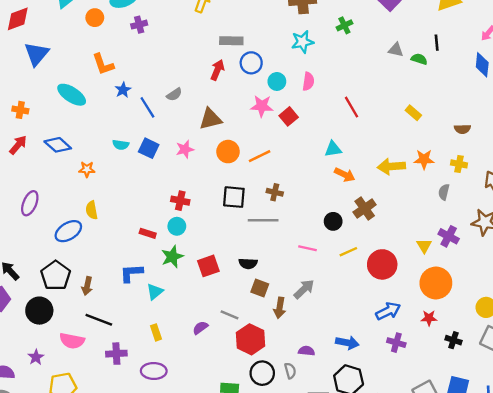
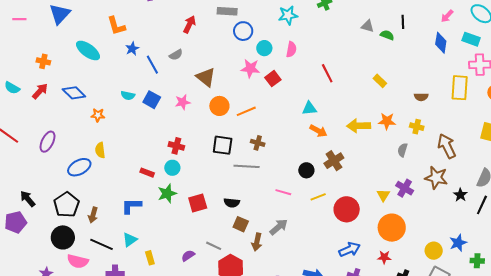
red arrow: (217, 70) -> (189, 24), moved
brown triangle: (210, 119) -> (206, 77), turned 50
cyan triangle: (155, 292) -> (130, 240), moved
black circle: (39, 311) -> (63, 237), moved

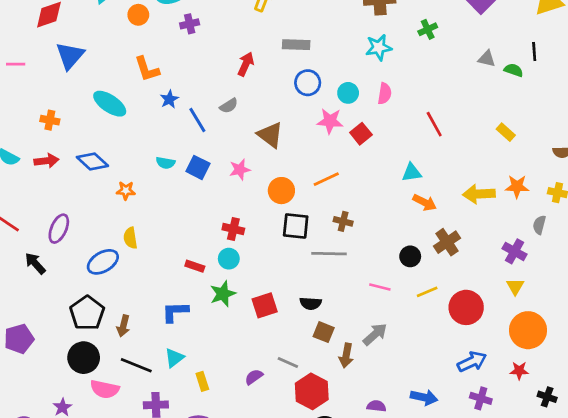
blue circle: (243, 31) -> (308, 83), moved
red arrow: (40, 91) -> (46, 161), turned 42
orange circle: (219, 106) -> (281, 191), moved
purple cross: (405, 188) -> (514, 251), moved
black arrow: (28, 199) -> (35, 263), moved

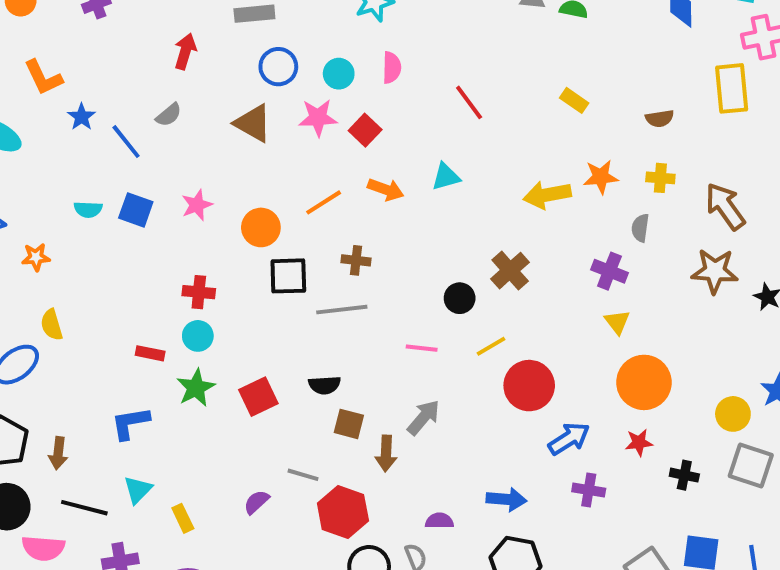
brown triangle: (270, 135) -> (253, 123), moved
orange arrow: (425, 203) -> (386, 189), moved
red circle: (466, 307) -> (529, 386), moved

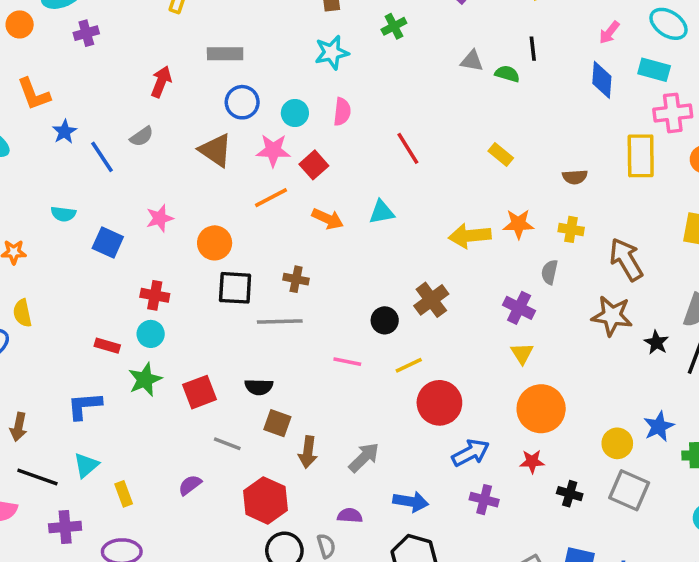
orange line: (324, 202) -> (271, 198), moved
blue square: (136, 210) -> (108, 242), moved
gray arrow: (424, 417) -> (364, 457), moved
gray line: (303, 475) -> (227, 444), moved

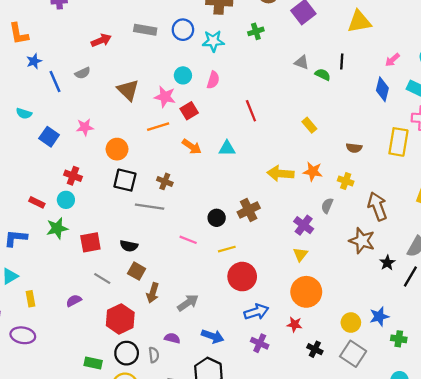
red arrow: (161, 82) -> (101, 40), turned 36
blue circle: (242, 102) -> (183, 30), moved

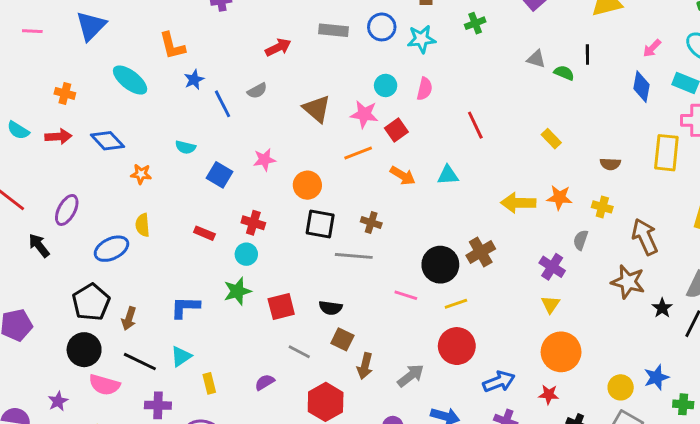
red rectangle: (37, 202) -> (204, 233), moved
black circle: (217, 218) -> (440, 265), size x1.6
red circle: (242, 277) -> (457, 346), moved

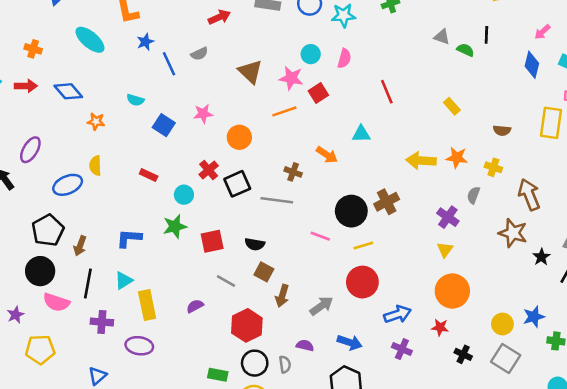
orange arrow: (403, 176) -> (327, 155), moved
red cross: (253, 223) -> (209, 170), moved, turned 30
black square: (320, 224) -> (237, 184), moved, turned -36
black line: (140, 362) -> (88, 284), turned 72
yellow rectangle: (209, 383) -> (147, 305), size x1.6

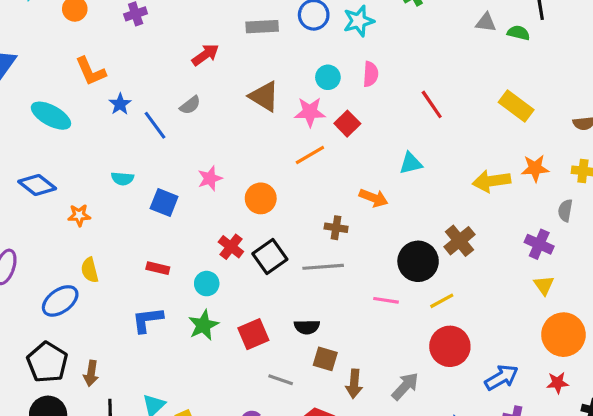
brown triangle: (250, 72) -> (264, 96), moved
yellow rectangle: (452, 106) -> (516, 106), size x1.5
blue L-shape: (129, 238) -> (147, 320), moved

